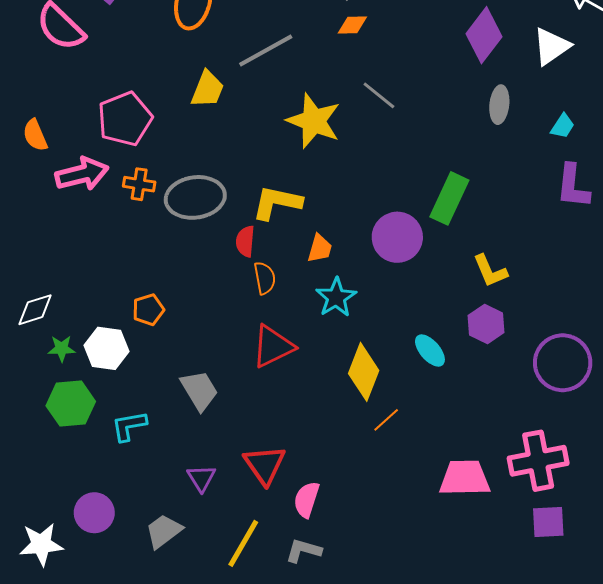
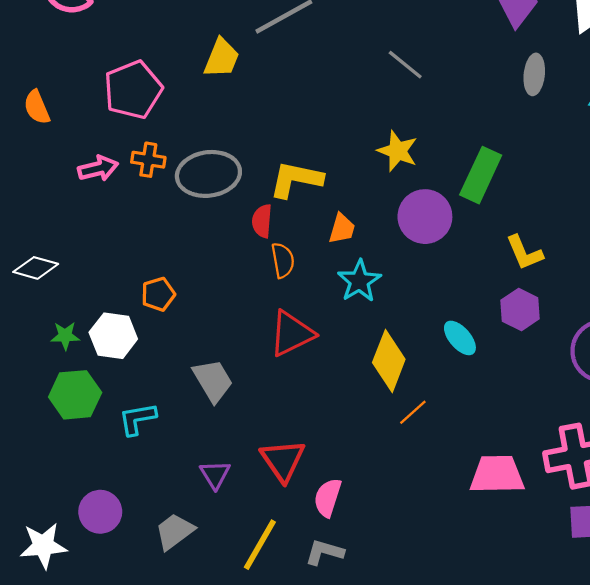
yellow star: (314, 121) -> (398, 151), moved, size x0.7
pink arrow: (82, 174) -> (98, 168), moved, size x0.7
white diamond: (35, 310) -> (36, 268), moved, turned 33

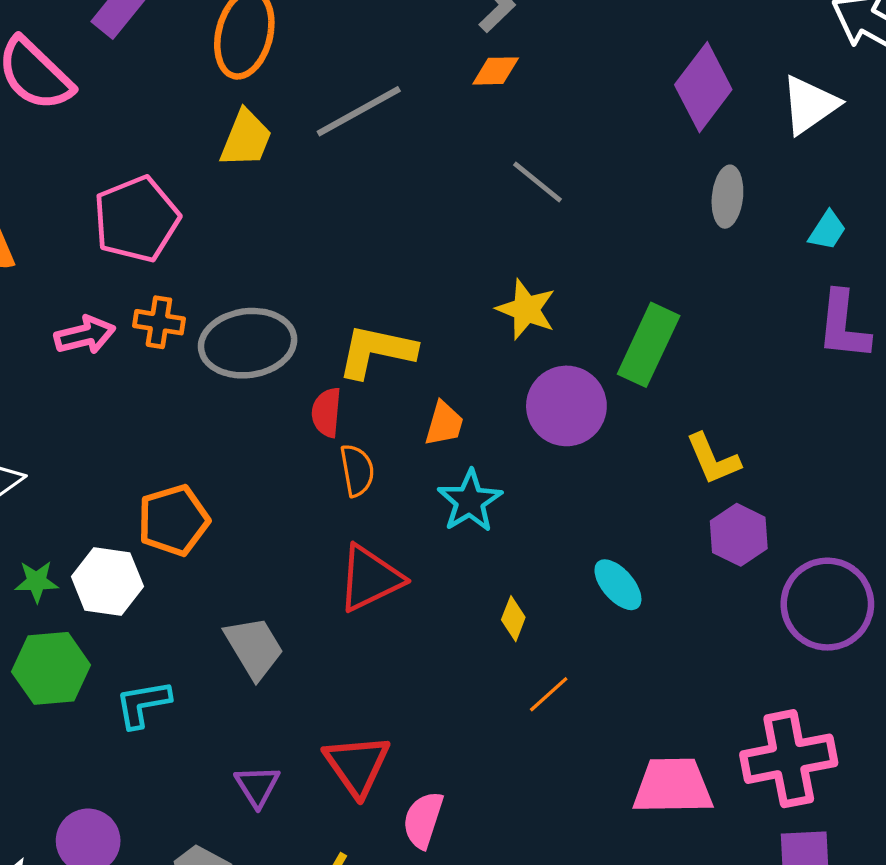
yellow trapezoid: (222, 58) -> (246, 139), moved
orange pentagon: (158, 294) -> (173, 520), size x1.4
purple hexagon: (520, 310) -> (739, 535), moved
yellow diamond: (389, 361) -> (513, 619), size x0.5

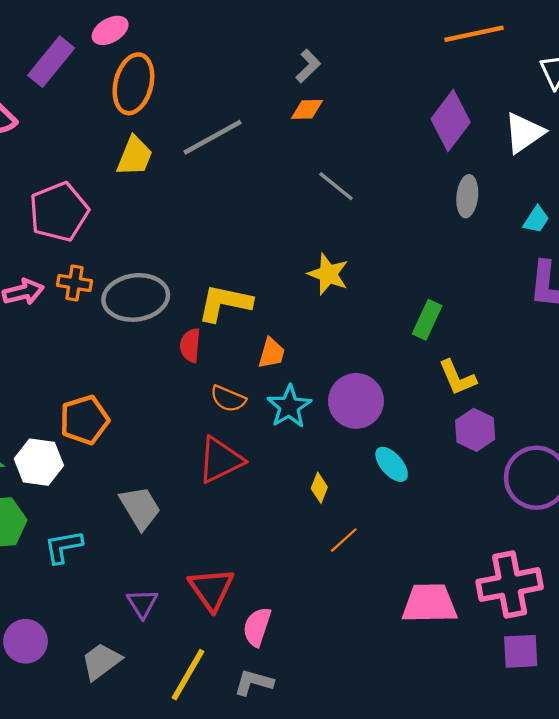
green rectangle: (649, 345) -> (427, 320), moved, size x0.7
purple circle: (566, 406) -> (356, 401), moved
orange semicircle: (357, 470) -> (228, 399), moved, turned 123

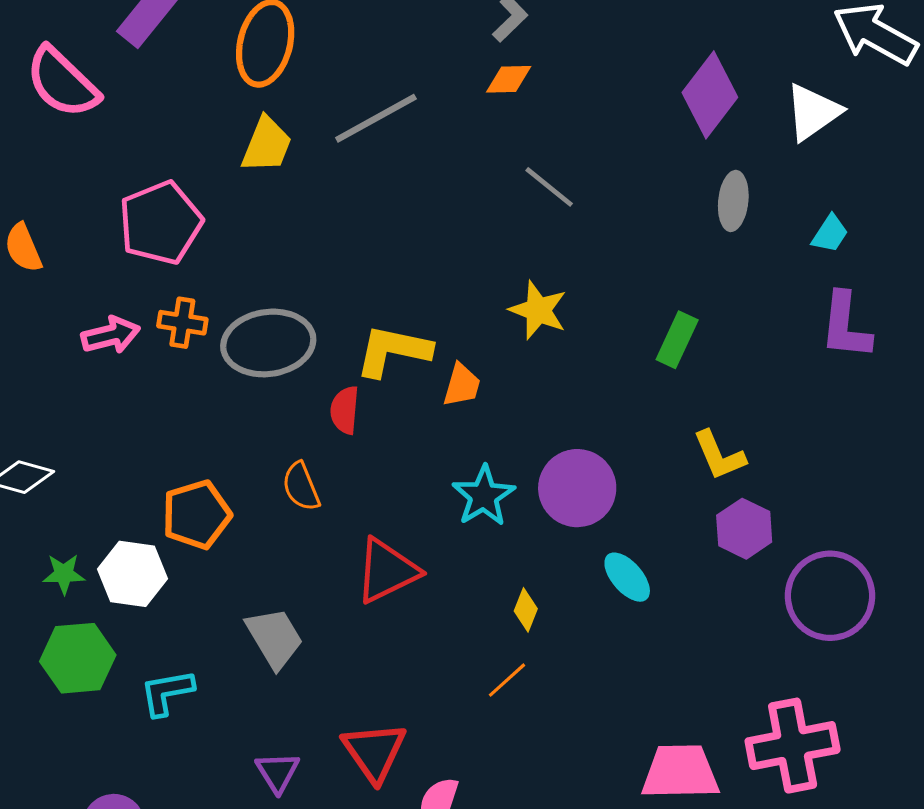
green rectangle: (427, 320) -> (677, 340), moved
orange trapezoid: (271, 353) -> (462, 385), moved
orange semicircle: (228, 399) -> (301, 487), moved, turned 45
orange line: (344, 540) -> (507, 680), moved

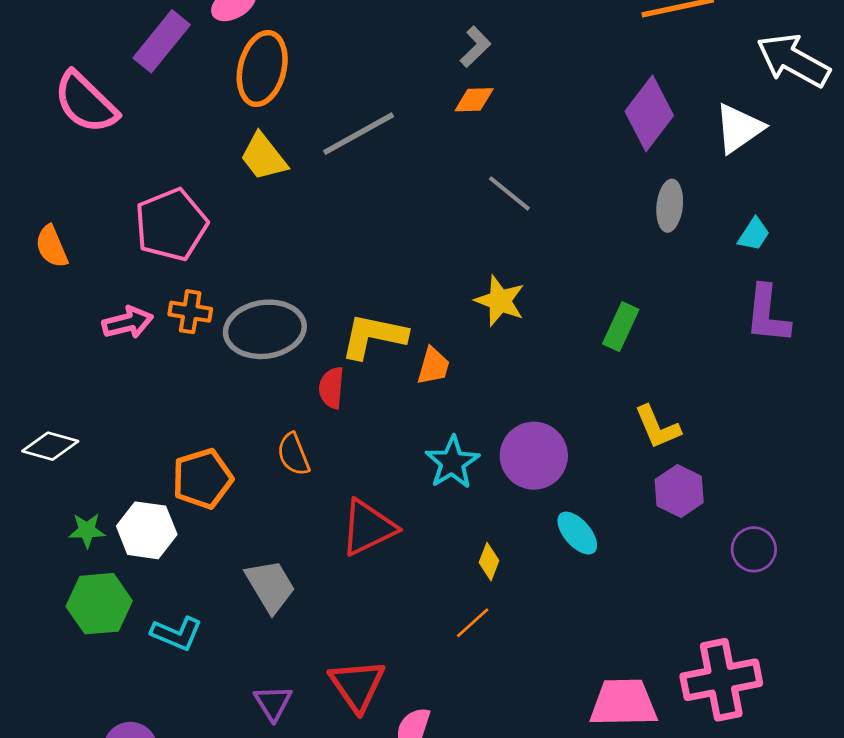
yellow trapezoid: (267, 145) -> (264, 157), turned 120
purple circle: (830, 596) -> (754, 549), size x0.6
cyan L-shape: (167, 693) -> (177, 634), turned -147

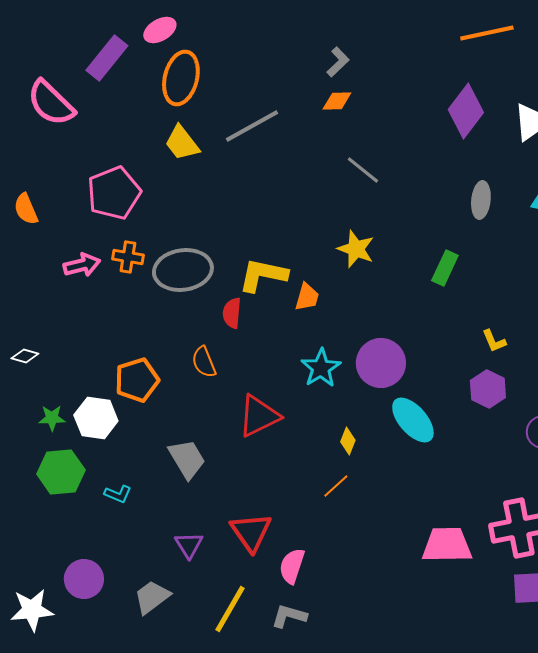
gray ellipse: (670, 206) -> (481, 200), moved
yellow L-shape: (657, 427) -> (494, 341), moved, size x0.7
white diamond: (50, 446) -> (25, 356), size x0.7
cyan ellipse: (577, 533) -> (413, 420), size x1.4
cyan L-shape: (177, 634) -> (118, 494), size x0.7

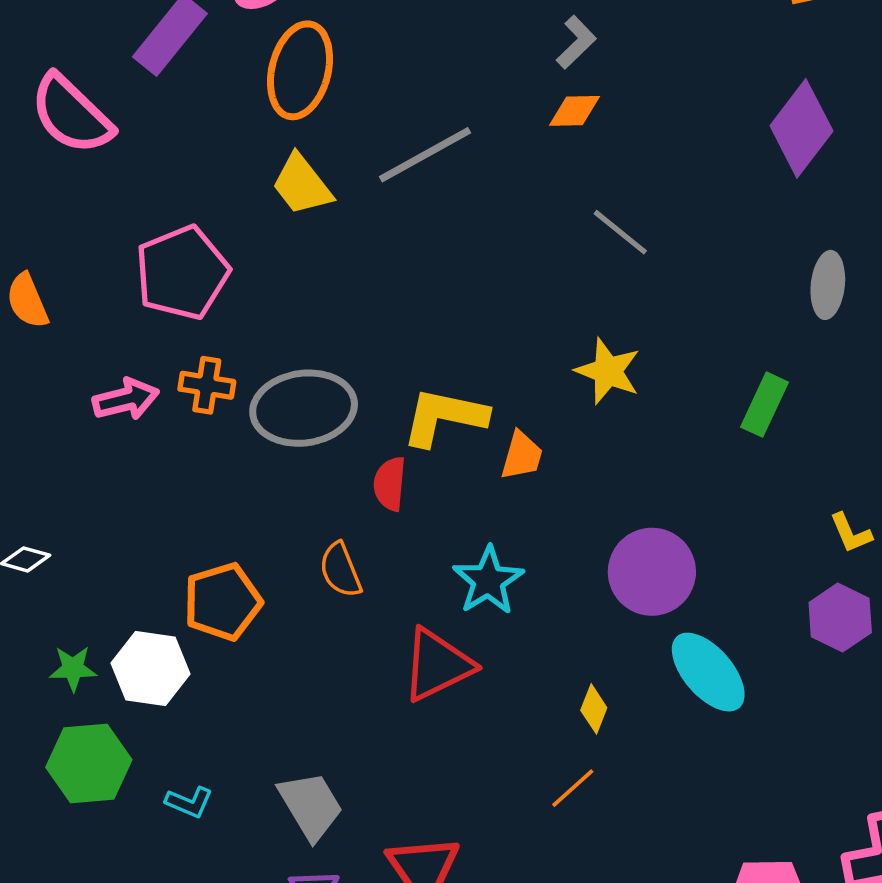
cyan star: (321, 368) -> (488, 581), moved
gray trapezoid: (187, 459) -> (311, 806), moved

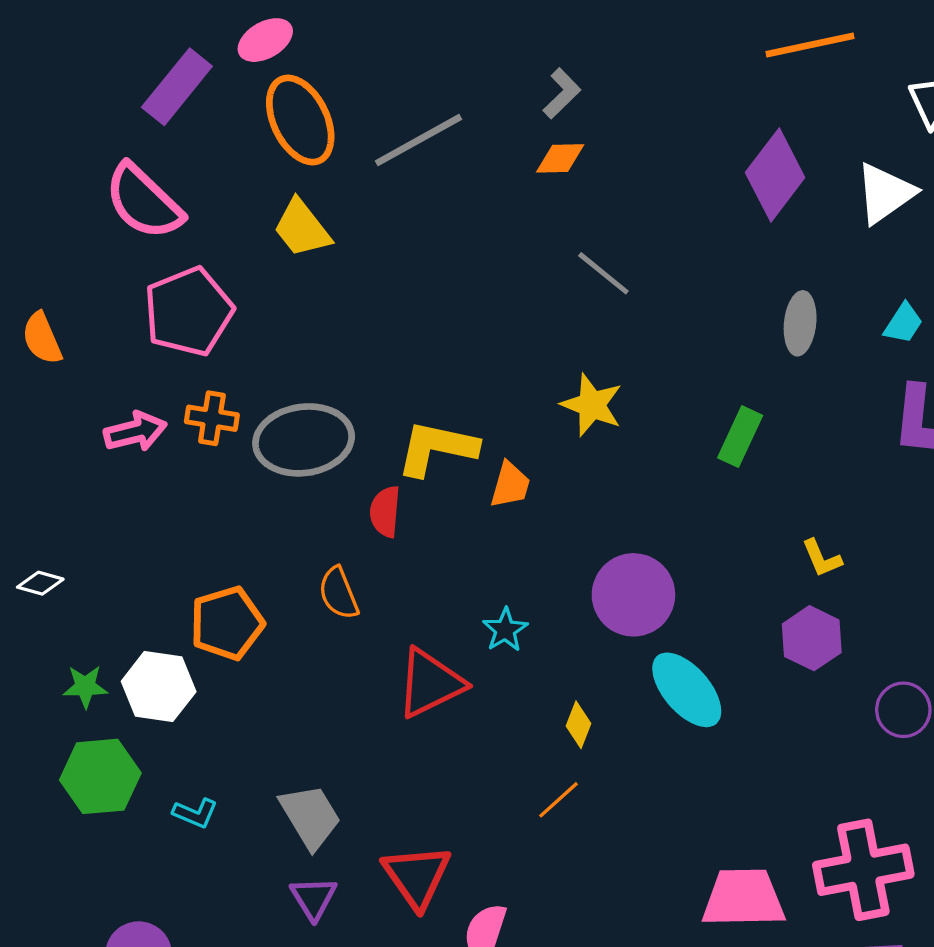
orange ellipse: (300, 70) -> (300, 120), turned -40
pink semicircle: (71, 114) -> (144, 202), moved
gray line: (425, 155) -> (419, 140), moved
cyan star: (488, 581) -> (505, 630), moved, size x0.7

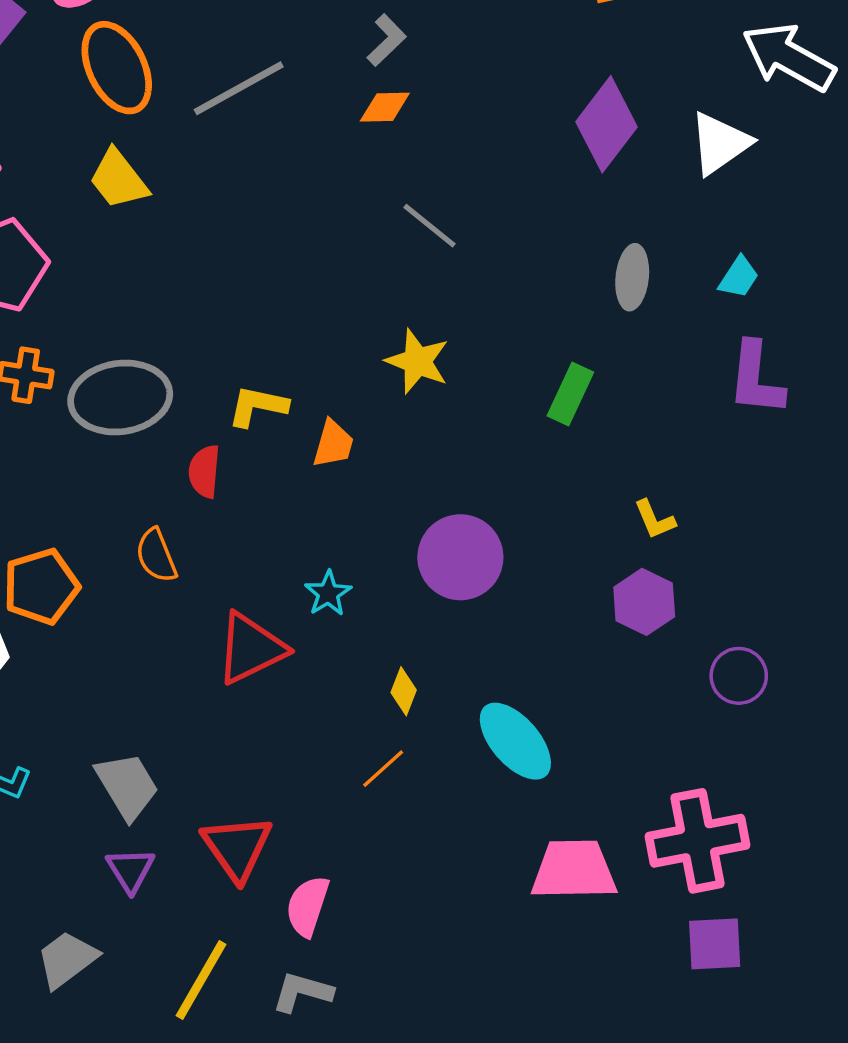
yellow L-shape: (437, 448) -> (258, 406), size x0.7
cyan ellipse: (687, 690) -> (515, 741), moved

